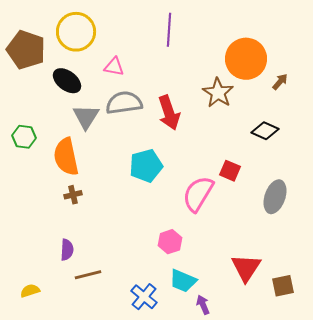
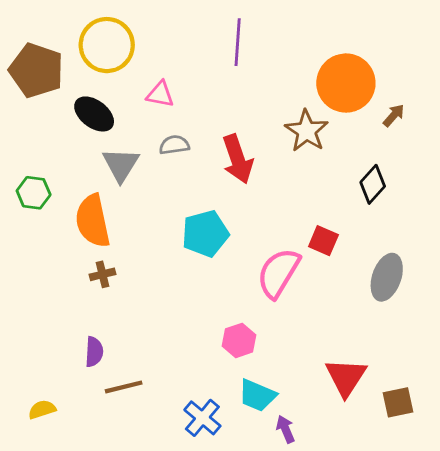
gray semicircle: (124, 103) -> (174, 145), size x0.6
black diamond: (265, 131) -> (373, 184), turned -72

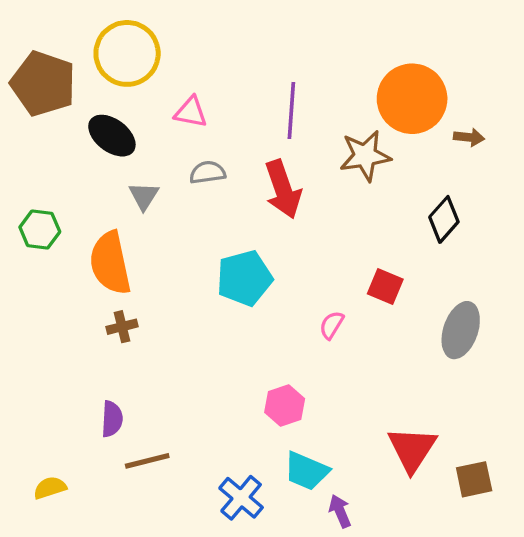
purple line: (238, 42) -> (291, 110), moved
brown arrow: (394, 115) -> (469, 137), turned 55
brown star: (307, 131) -> (365, 156), turned 30
gray triangle: (121, 165) -> (144, 196), size x0.7
pink semicircle: (278, 273) -> (332, 325), size x0.5

